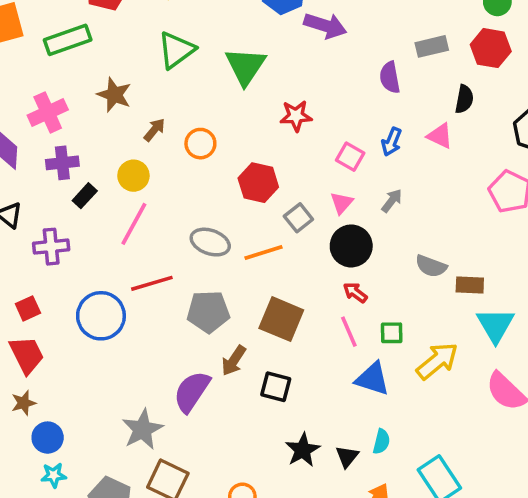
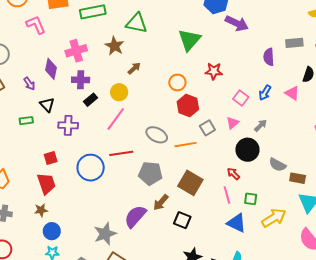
green triangle: (176, 50) -> (136, 23), moved, turned 40
orange circle: (200, 144) -> (177, 82), moved
black circle: (351, 246) -> (247, 150), moved

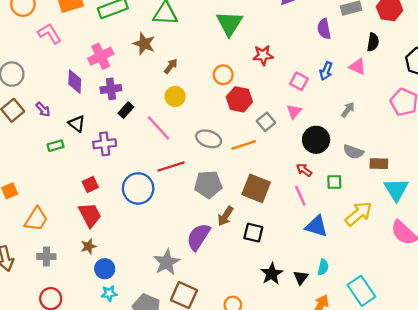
purple arrow: (29, 84) -> (43, 109), moved
yellow circle: (119, 92) -> (175, 97), moved
pink line: (116, 119) -> (158, 128), turned -70
gray arrow: (261, 125) -> (348, 110), moved
green square: (251, 199) -> (334, 182), moved

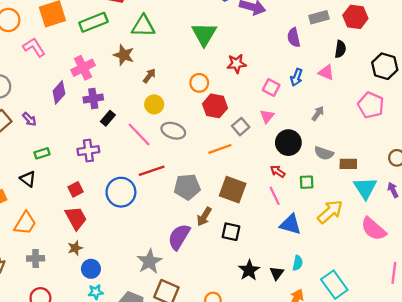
purple diamond: (75, 82) -> (59, 92), turned 40
black triangle: (77, 124) -> (28, 179), moved
gray ellipse: (209, 139) -> (173, 131), moved

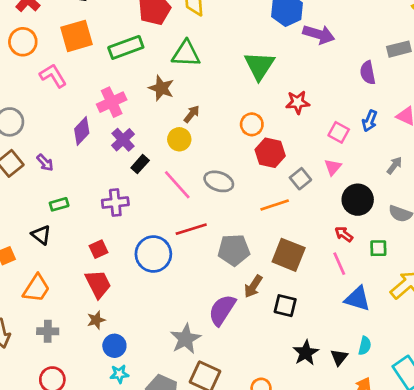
purple cross: (93, 99) -> (123, 140), turned -36
yellow circle: (154, 104) -> (179, 139), moved

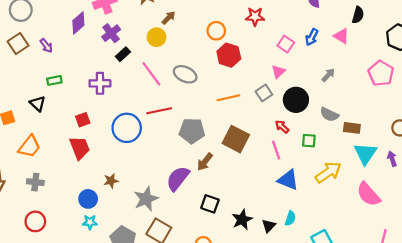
gray square: (300, 179) -> (264, 93), moved
black square: (285, 306) -> (210, 204), moved
brown star: (96, 320) -> (111, 181), moved

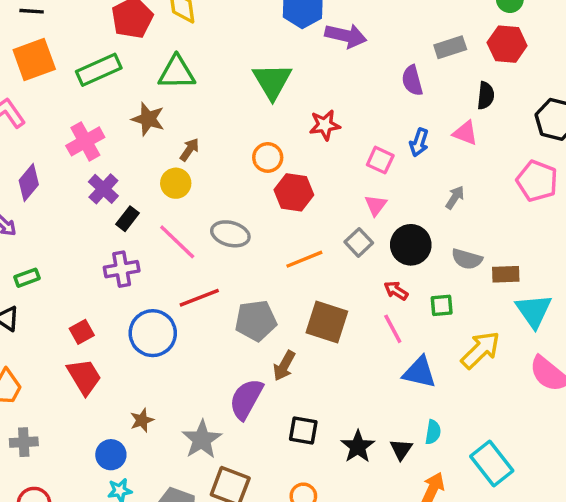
purple diamond: (78, 23) -> (29, 183), moved
purple cross: (100, 83) -> (122, 269), moved

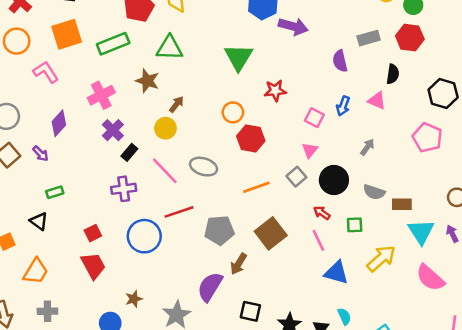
brown square: (327, 322) -> (271, 233), turned 32
cyan semicircle: (433, 432) -> (344, 316), turned -36

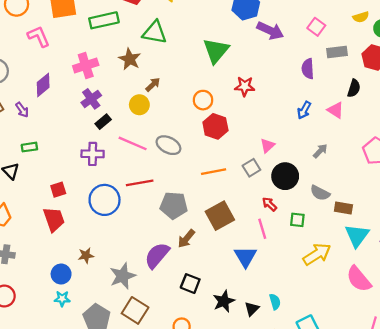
pink square: (314, 118) -> (316, 27), moved
pink line: (165, 171) -> (133, 143), turned -32
blue triangle: (336, 273) -> (245, 257), moved, turned 35

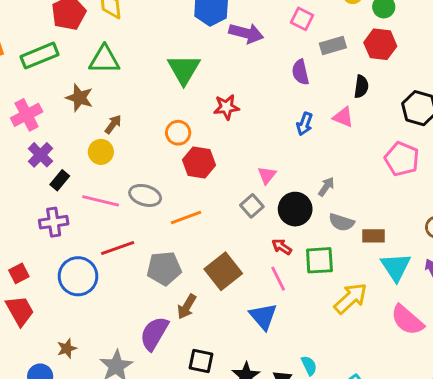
gray arrow: (320, 151) -> (326, 187), moved
orange line: (214, 172) -> (186, 217), moved
green square: (297, 220) -> (319, 260), size x1.5

